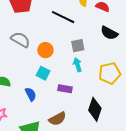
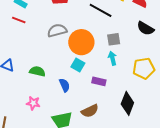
gray semicircle: (20, 40) -> (57, 31), turned -48
orange circle: (45, 50) -> (81, 42), size x1.6

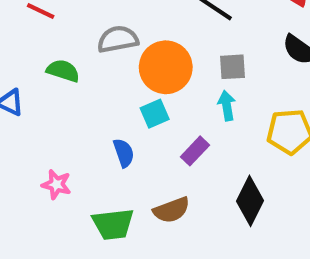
cyan square: (78, 65) -> (155, 114), turned 32
green semicircle: (37, 71) -> (63, 71), moved
purple rectangle: (99, 81) -> (195, 151), turned -64

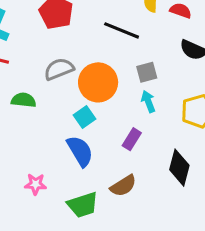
cyan square: (155, 114) -> (84, 117), moved
blue semicircle: (124, 153) -> (80, 151), size x1.5

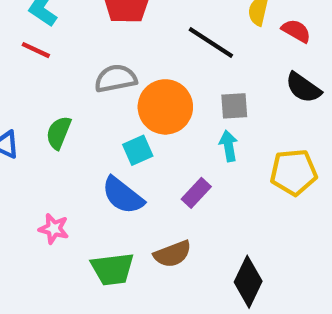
green semicircle: (24, 100) -> (59, 133), moved, turned -85
blue semicircle: (80, 151) -> (123, 195), turned 148
black diamond: (179, 168) -> (248, 282), moved

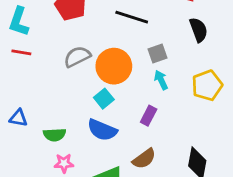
black semicircle: (303, 88) -> (199, 30), turned -130
green semicircle: (59, 133) -> (55, 135), moved, turned -100

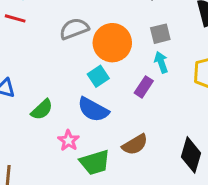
purple rectangle: (149, 116) -> (144, 87), moved
green semicircle: (55, 135) -> (42, 110), turned -45
pink star: (64, 163) -> (68, 140), moved, turned 30

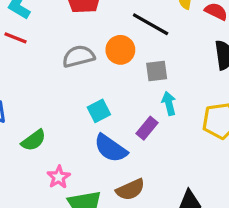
gray square: (160, 34) -> (157, 71), moved
orange circle: (112, 43) -> (120, 50), moved, size x0.7
blue semicircle: (93, 110) -> (111, 148), moved

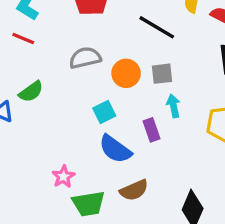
orange circle: (120, 50) -> (126, 73), moved
purple rectangle: (147, 128) -> (151, 130), turned -60
green semicircle: (34, 140) -> (31, 92), moved

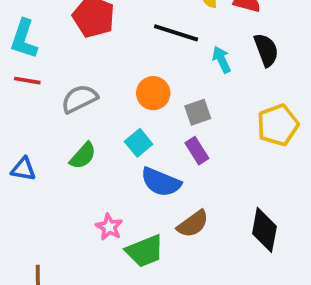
gray semicircle: (85, 58) -> (79, 99), moved
gray square: (162, 74) -> (198, 112), moved
green semicircle: (31, 92) -> (83, 156), moved
cyan arrow: (173, 106) -> (222, 60), moved

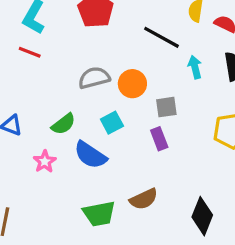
gray semicircle: (79, 99) -> (94, 78), moved
blue semicircle: (161, 182) -> (90, 155), moved
pink star: (109, 227) -> (45, 161), moved

